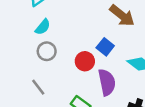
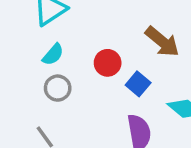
red circle: (85, 61) -> (108, 63), moved

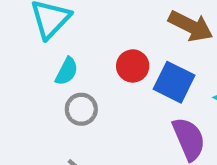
blue square: (138, 84) -> (174, 82), size x1.4

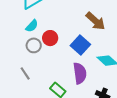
red circle: (133, 66) -> (50, 38), moved

